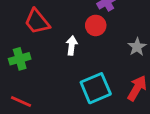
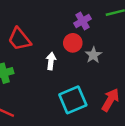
gray star: (137, 47) -> (93, 55), moved

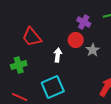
purple cross: (82, 21) -> (84, 22), turned -32
cyan square: (73, 100) -> (53, 87), moved

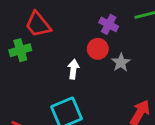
red trapezoid: (32, 37) -> (38, 24), moved
green cross: (19, 65) -> (20, 50), moved

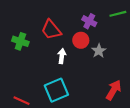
red trapezoid: (38, 24) -> (51, 30), moved
green cross: (20, 50) -> (20, 41), turned 35

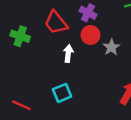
purple cross: (89, 21) -> (88, 13), moved
cyan square: (56, 90) -> (62, 93), size x0.7

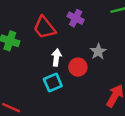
red circle: (90, 35) -> (78, 67), moved
cyan square: (62, 93) -> (53, 83), moved

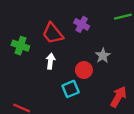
white arrow: (56, 57) -> (51, 61), moved
cyan square: (53, 83) -> (71, 89), moved

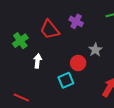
green cross: (20, 46) -> (20, 41), turned 35
white arrow: (51, 61) -> (38, 61), moved

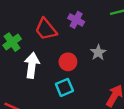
white arrow: (38, 61) -> (32, 65), size x1.5
red circle: (78, 63) -> (68, 62), moved

